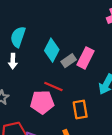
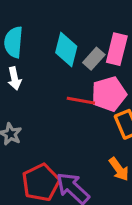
pink pentagon: (42, 102) -> (109, 94), moved

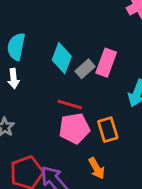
pink pentagon: (109, 94) -> (74, 128), moved

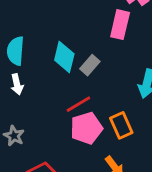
pink rectangle: (106, 63) -> (120, 25), moved
red line: (70, 104) -> (78, 104), turned -40

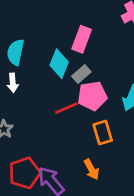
pink rectangle: (120, 25) -> (82, 39), moved
pink pentagon: (86, 128) -> (92, 96), moved

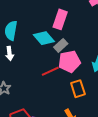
cyan diamond: (59, 64) -> (44, 38), turned -60

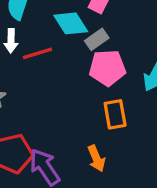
red line: (50, 71) -> (37, 53), moved

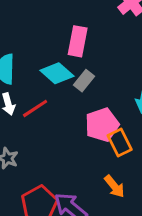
pink pentagon: (107, 68) -> (102, 125), moved

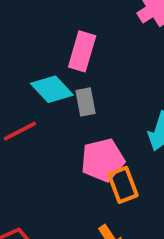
gray rectangle: (84, 81) -> (85, 102), turned -55

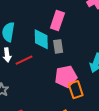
cyan diamond: (52, 89) -> (41, 39), turned 40

